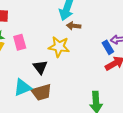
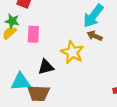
black triangle: (40, 67) -> (46, 67), turned 35

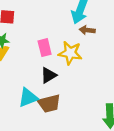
pink rectangle: (33, 34) -> (45, 48), moved

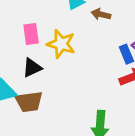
brown arrow: (87, 30) -> (101, 14), moved

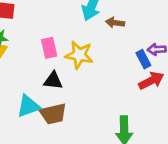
black triangle: (32, 68) -> (53, 81), turned 36

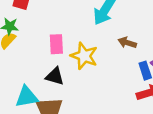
brown arrow: (115, 23) -> (127, 43), moved

